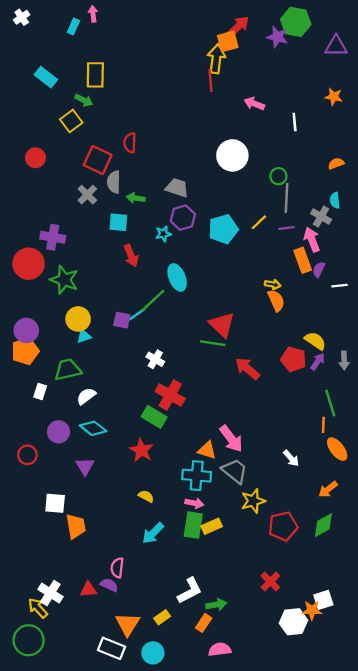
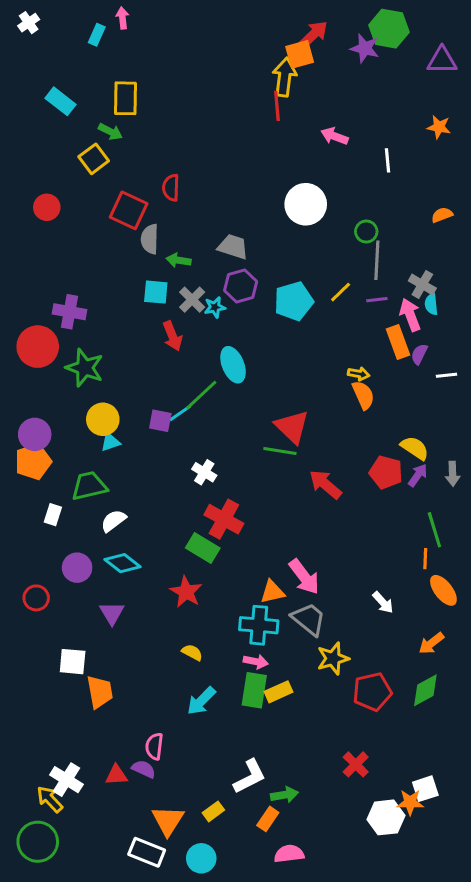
gray cross: (87, 195) -> (192, 300), moved
cyan semicircle: (335, 200) -> (431, 304), moved
orange triangle: (207, 450) -> (272, 592), turned -30

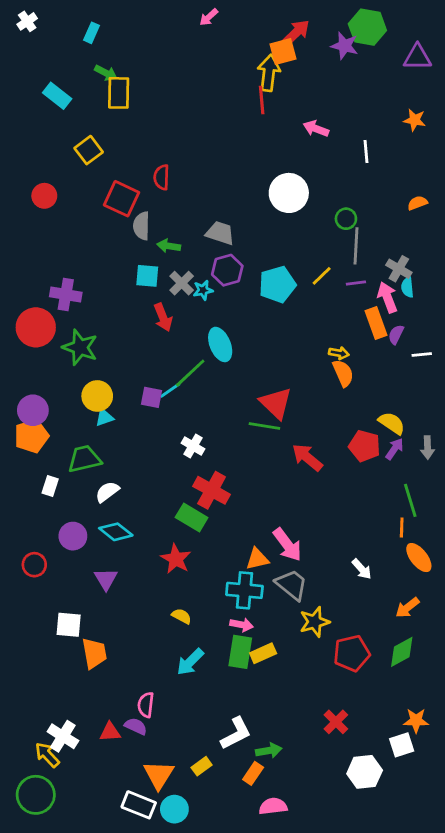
pink arrow: (122, 18) -> (209, 17), moved, turned -126
green arrow: (110, 132) -> (106, 73), moved
orange star: (410, 802) -> (416, 720), moved
cyan circle: (201, 858) -> (174, 809), moved

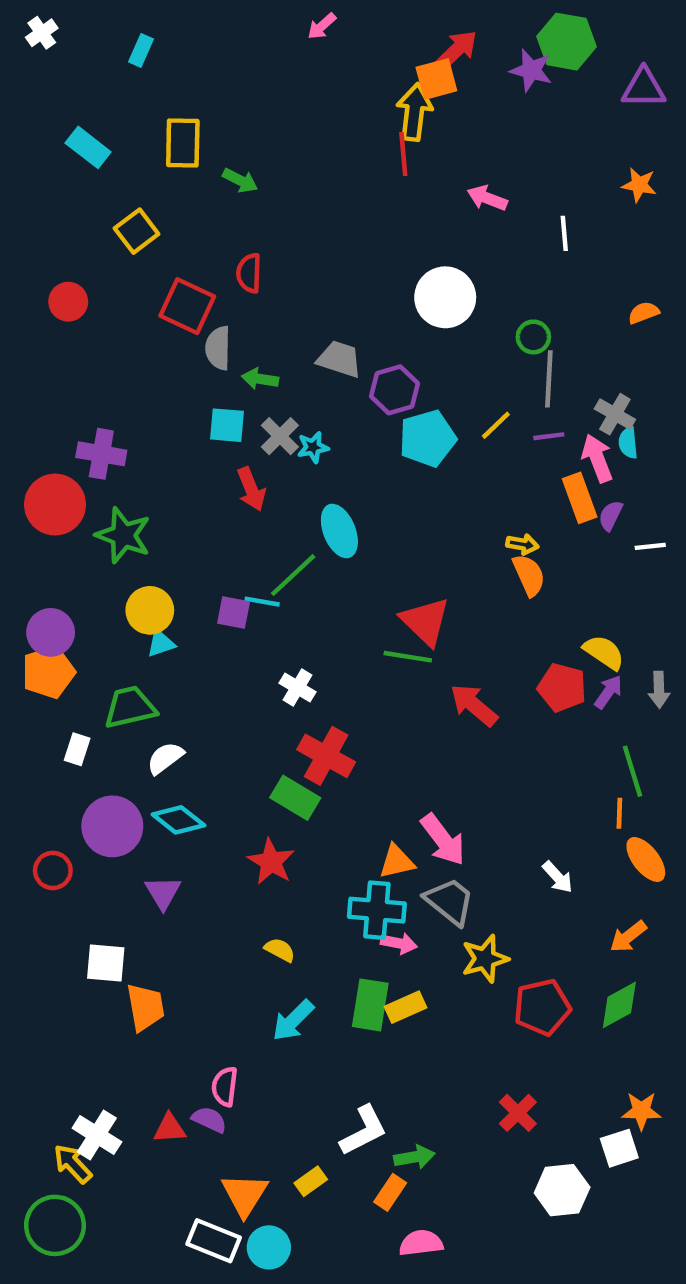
green arrow: (106, 73) -> (240, 180), moved
purple hexagon: (227, 270) -> (394, 390), moved
cyan line: (170, 390) -> (262, 602), turned 45
purple circle: (73, 536) -> (112, 826), size x1.4
pink arrow: (242, 625) -> (399, 943), moved

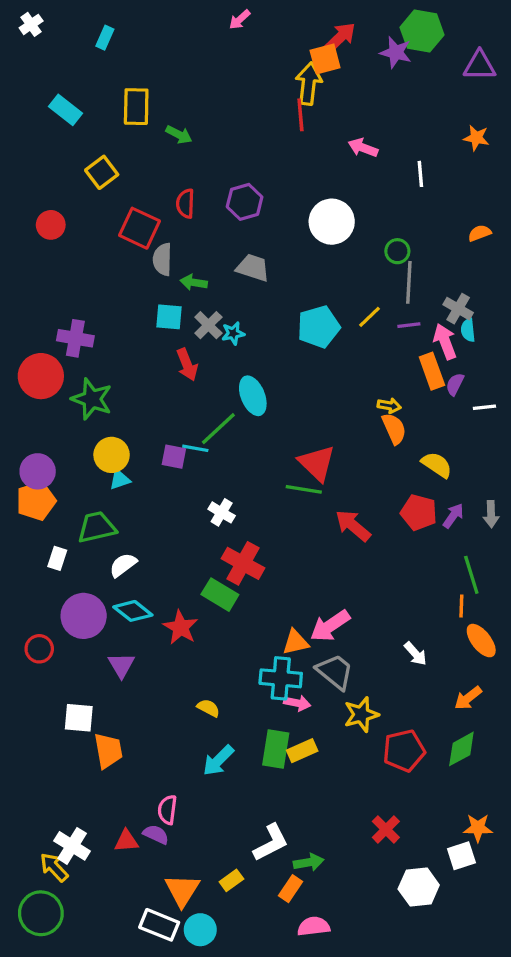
purple hexagon: (394, 390) -> (245, 202), moved
yellow semicircle: (604, 652) -> (437, 465), moved
pink arrow: (443, 840) -> (330, 626), turned 93
red star: (271, 862) -> (181, 627), moved

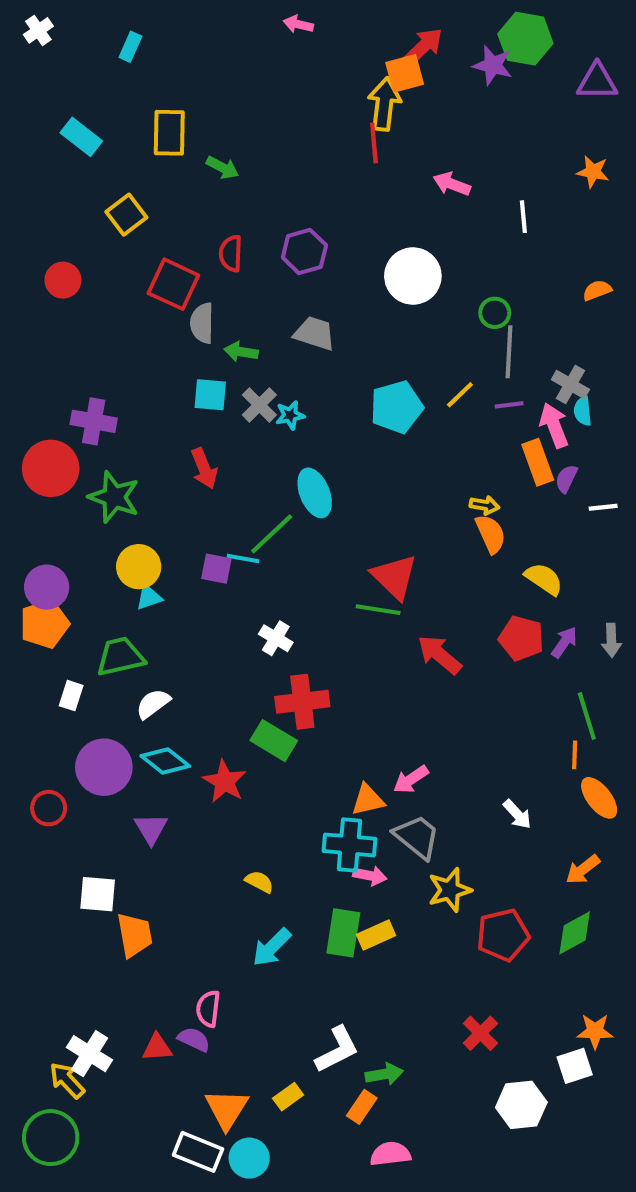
pink arrow: (240, 20) -> (298, 24), turned 55
red arrow: (187, 365) -> (204, 468), moved
red cross: (243, 563) -> (302, 702), turned -36
pink arrow: (330, 626) -> (411, 779), size x0.7

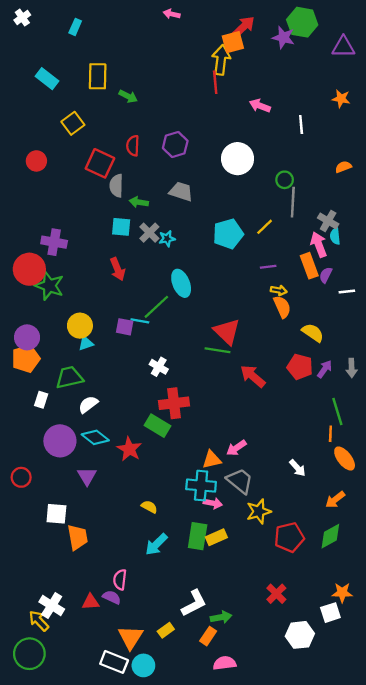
purple line: (509, 405) -> (268, 267), moved
green star: (114, 497) -> (49, 286), moved
red circle: (49, 808) -> (21, 477), moved

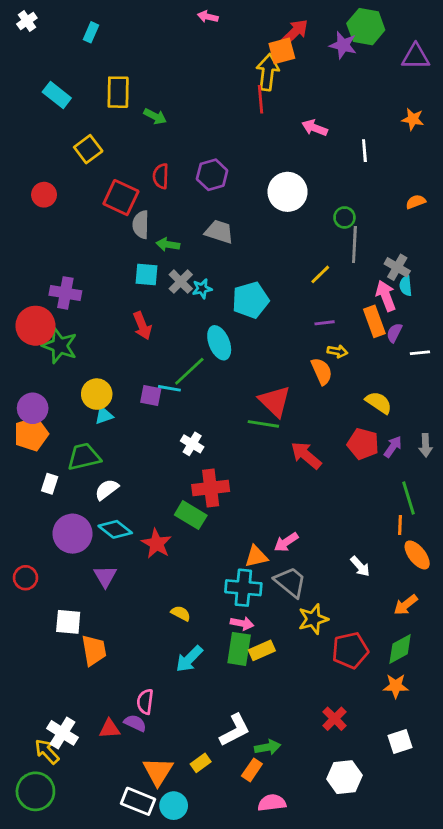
cyan pentagon: (228, 234) -> (250, 300), moved
orange semicircle: (282, 307) -> (322, 371), moved
pink arrow: (213, 503) -> (242, 623), moved
orange star: (342, 593) -> (396, 686), moved
white hexagon: (300, 635) -> (344, 777), moved

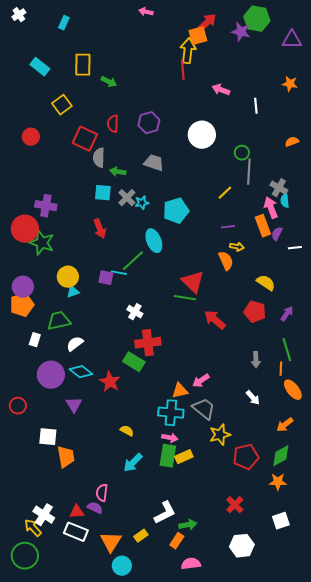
gray arrow: (426, 445) -> (256, 360), moved
purple arrow: (393, 447) -> (287, 314), moved
white rectangle: (138, 801) -> (76, 532), moved

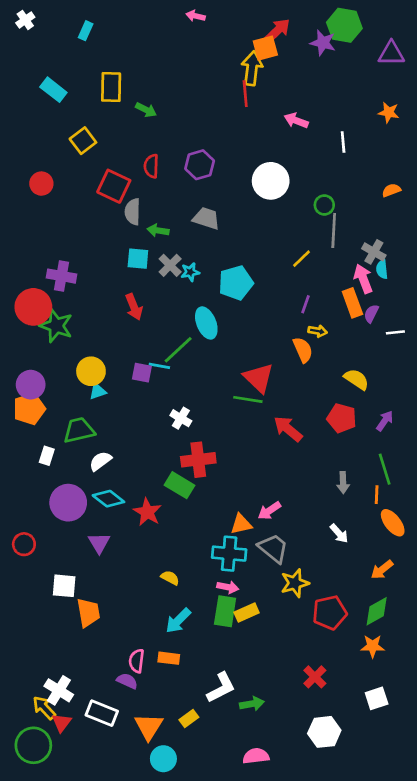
purple line: (228, 227) -> (306, 304), turned -64
red triangle: (77, 512) -> (61, 723), moved, turned -49
orange rectangle: (177, 541) -> (169, 658), moved, turned 63

